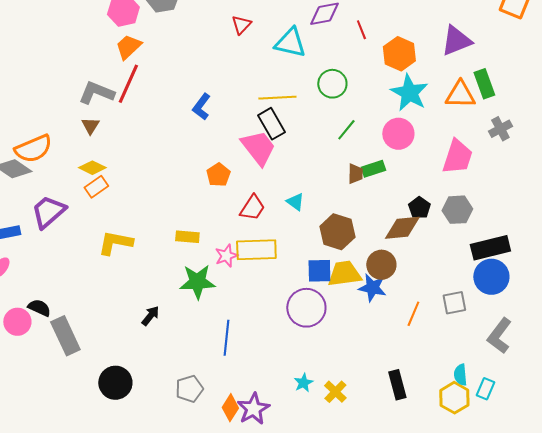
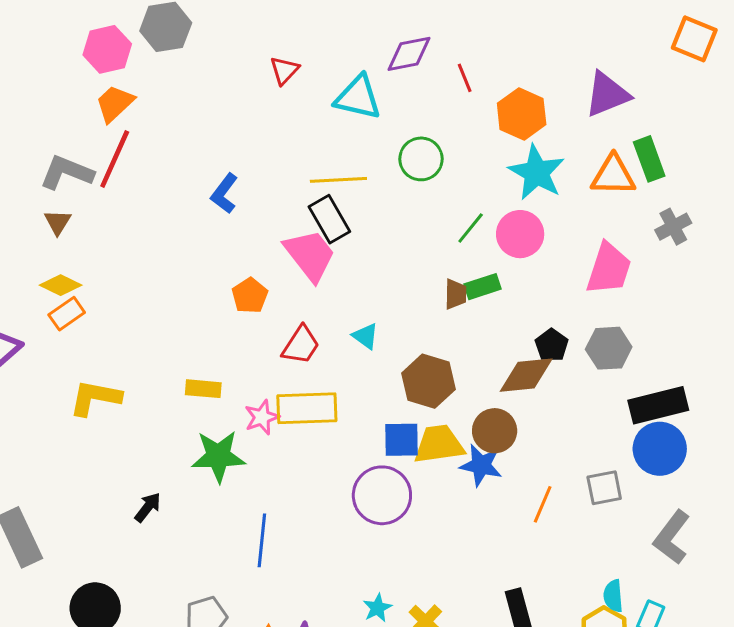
green line: (346, 130) -> (471, 228), moved

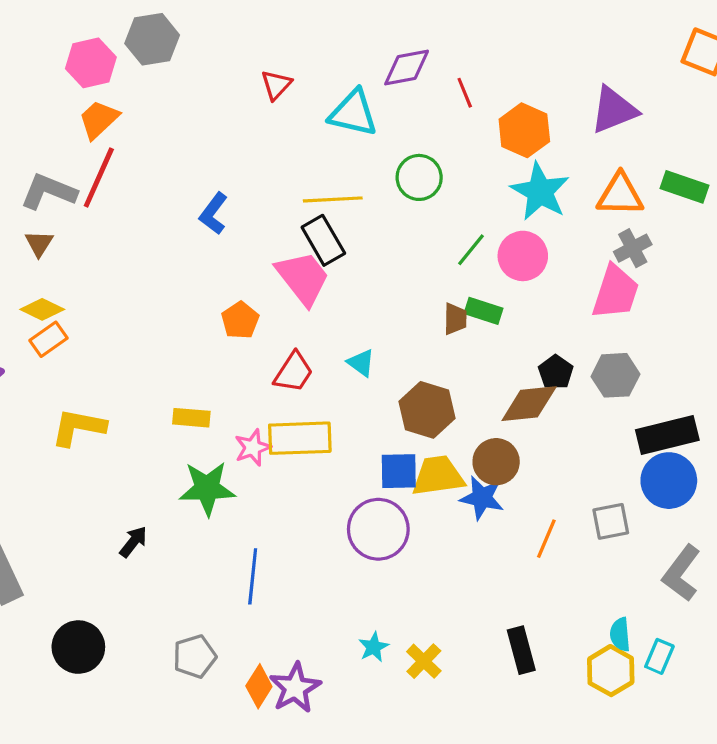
green rectangle: (649, 159) -> (685, 187), moved, turned -51
gray cross: (673, 227) -> (633, 248), moved
green rectangle: (483, 287) -> (484, 311), turned 36

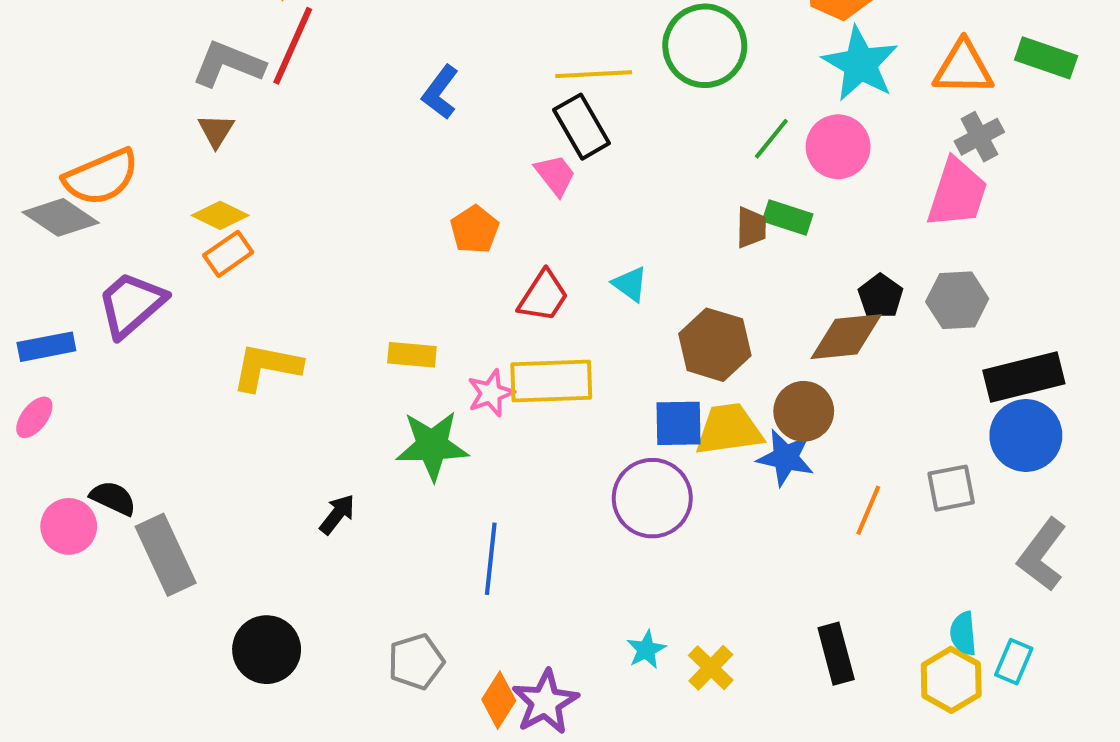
green circle: (419, 177) -> (705, 46), size x1.4
pink trapezoid: (303, 278) -> (555, 175), size x0.6

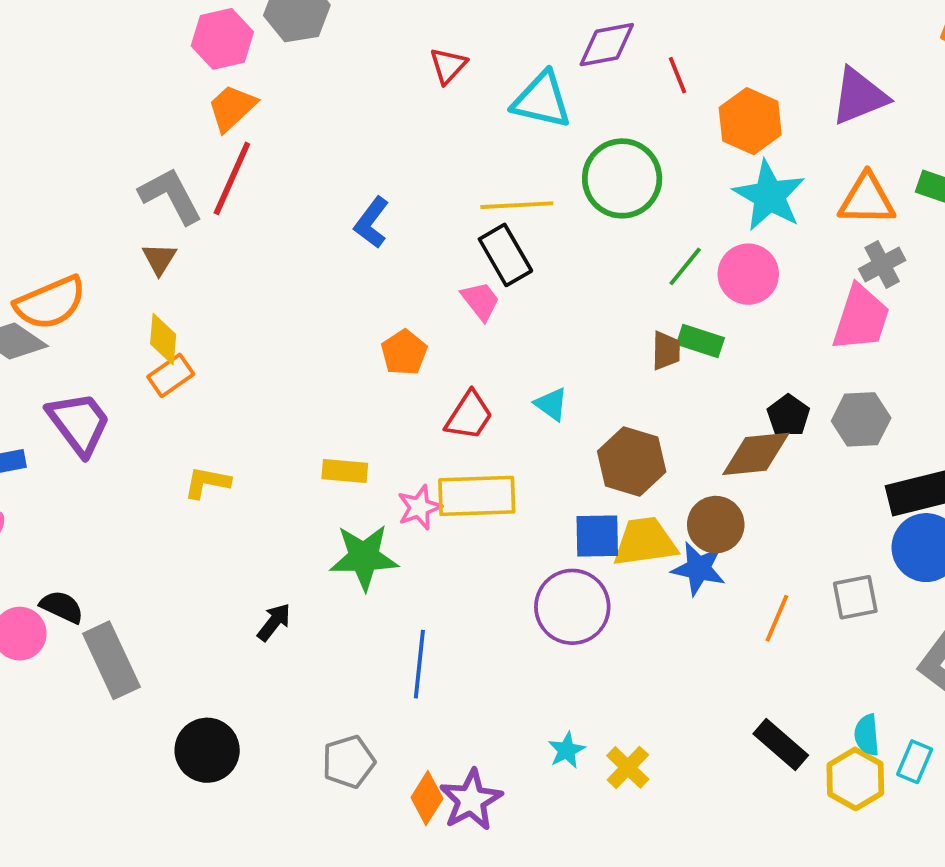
gray L-shape: (228, 64) -> (171, 196), turned 40
yellow diamond: (220, 215) -> (163, 339), turned 69
purple trapezoid: (131, 304) -> (79, 423), turned 94
yellow L-shape: (267, 367) -> (207, 483), size x0.7
black rectangle: (836, 654) -> (781, 744), moved, turned -34

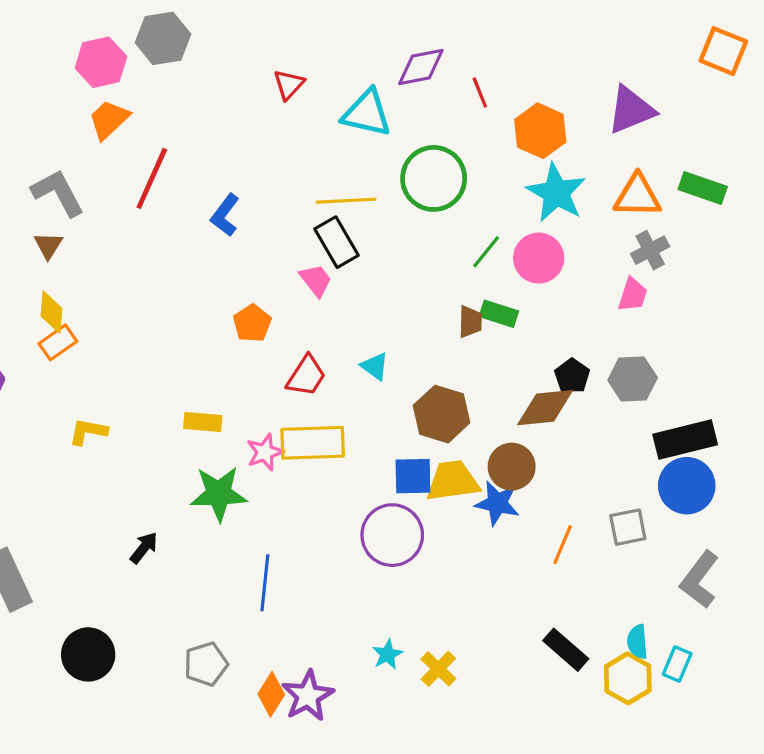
red line: (232, 178) -> (152, 178), moved
pink trapezoid: (861, 318) -> (633, 295), size x0.6

